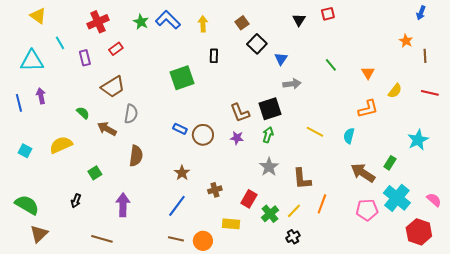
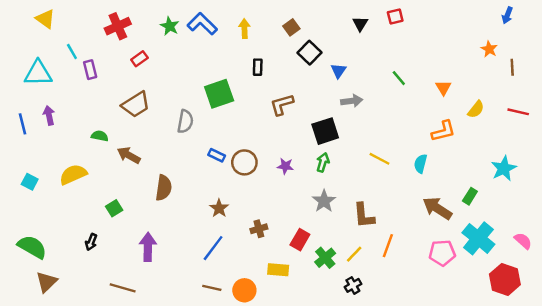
purple rectangle: (85, 58) -> (90, 70), moved
green semicircle: (83, 113) -> (100, 136), turned -32
brown L-shape: (240, 113) -> (282, 105), moved, turned 95
gray semicircle: (131, 114) -> (185, 121), moved

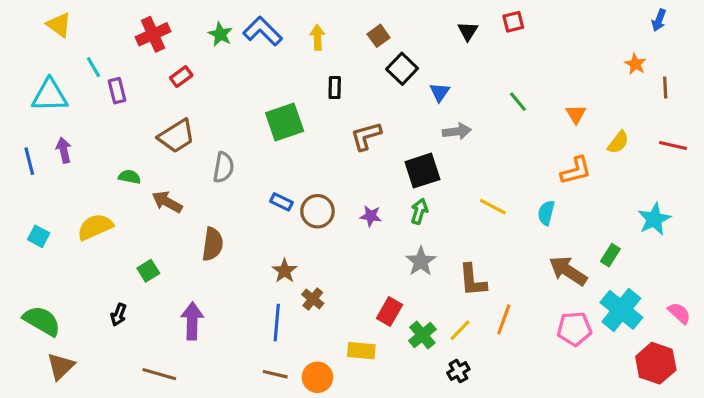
gray semicircle: (185, 121) -> (223, 167), moved
brown cross: (259, 229) -> (313, 299), moved, turned -35
blue line: (213, 248) -> (277, 322), turned -32

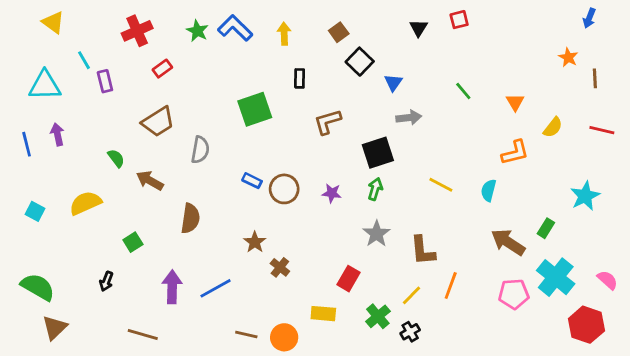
green semicircle: (130, 177) -> (116, 158), turned 42
blue line: (277, 322) -> (216, 288), moved, turned 56
green cross: (422, 335) -> (378, 316), moved

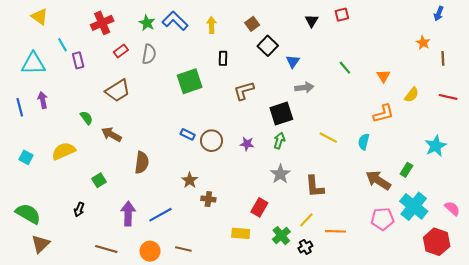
gray semicircle: (200, 150) -> (149, 54), moved
brown cross: (280, 267) -> (208, 199), turned -32
orange line: (451, 286) -> (336, 231), moved, turned 72
orange circle: (284, 337) -> (150, 251), moved

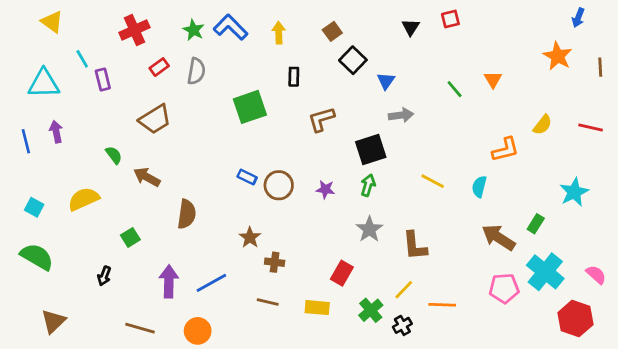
orange star: (423, 43) -> (558, 56), size x1.5
brown line: (443, 58) -> (600, 67), moved
orange triangle: (383, 76) -> (493, 79), moved
green semicircle: (28, 214) -> (37, 257), moved
brown line: (183, 249) -> (268, 302), moved

